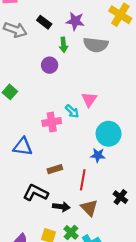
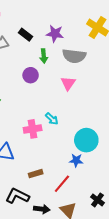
pink triangle: (89, 99) -> (68, 83), moved
red line: (83, 180) -> (62, 184), turned 30

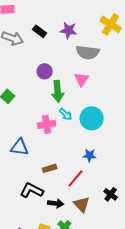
green arrow: (44, 56) -> (58, 91), moved, size x1.5
cyan circle: (86, 140) -> (92, 118), moved

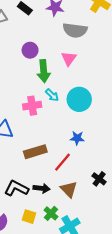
brown rectangle: (50, 168) -> (35, 152), size x1.5
black L-shape: (32, 190) -> (16, 188), moved

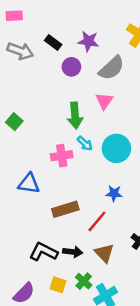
gray semicircle: (75, 30) -> (112, 68), turned -50
purple circle: (30, 50) -> (71, 67), moved

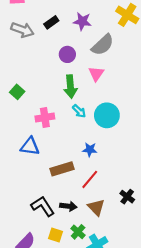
black rectangle: (53, 42) -> (51, 22), turned -72
purple circle: (71, 67) -> (67, 54), moved
pink cross: (62, 156) -> (45, 118), moved
blue star: (114, 193) -> (90, 150), moved
black L-shape: (43, 252) -> (43, 206), turned 30

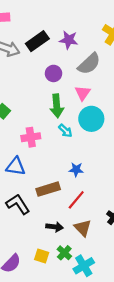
black rectangle: (51, 22) -> (37, 41), size x1.5
cyan circle: (107, 115) -> (91, 119), moved
black L-shape: (43, 206) -> (18, 204), moved

